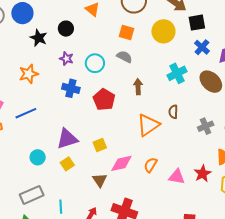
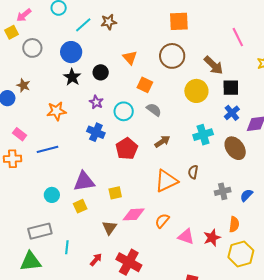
blue circle: (22, 13) -> (71, 52), moved
orange square: (126, 32) -> (145, 85), moved
brown arrow: (138, 87) -> (162, 141), turned 49

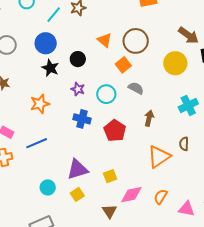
brown circle: (172, 56) -> (136, 41), moved
orange square: (145, 85) -> (123, 65), turned 35
brown arrow: (162, 141) -> (149, 118), turned -35

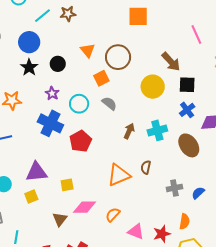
brown arrow: (149, 118) -> (129, 131), moved
blue cross: (82, 119) -> (50, 123), size x1.4

